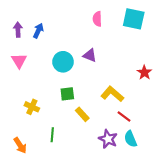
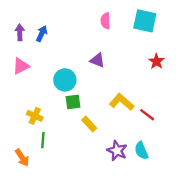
pink triangle: (19, 61) -> (21, 66), turned 35
cyan circle: (63, 62) -> (65, 80), moved
red star: (144, 73) -> (156, 61), moved
red line: (124, 116) -> (147, 115), moved
green line: (52, 135) -> (43, 140), moved

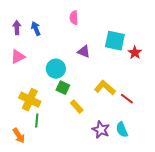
pink semicircle: (105, 21) -> (74, 18), moved
cyan square: (145, 21) -> (115, 41), moved
blue arrow: (42, 34) -> (36, 29), turned -48
green square: (73, 102) -> (63, 88), turned 32
yellow cross: (35, 116) -> (30, 100), size x1.5

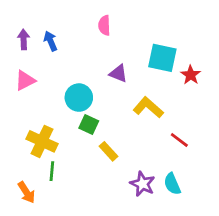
yellow L-shape: (105, 88) -> (148, 107), moved

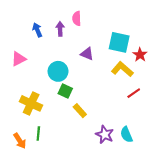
purple arrow: (24, 40) -> (60, 29), moved
yellow L-shape: (148, 107) -> (122, 69), moved
red line: (179, 140) -> (134, 93), moved, turned -72
green line: (52, 171) -> (38, 134), moved

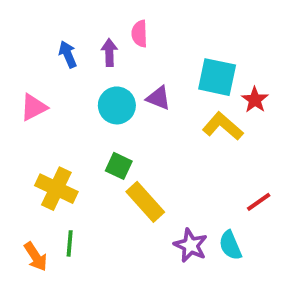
cyan circle: (58, 71) -> (117, 105), moved
red line: (134, 93) -> (259, 202), moved
yellow rectangle: (80, 111) -> (145, 202), size x1.5

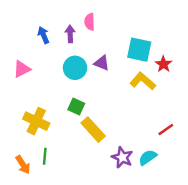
cyan semicircle: (230, 245) -> (148, 157), turned 78

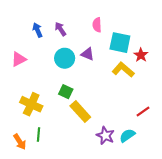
pink semicircle: (90, 22) -> (97, 25), moved
purple arrow: (70, 34) -> (60, 29), turned -32

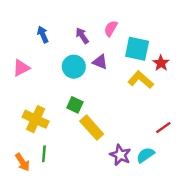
pink semicircle: (97, 25) -> (111, 28), turned 32
purple arrow: (60, 29) -> (82, 36), moved

